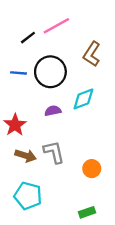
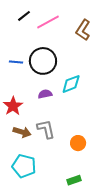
black line: (28, 38) -> (24, 16), moved
brown L-shape: (92, 54) -> (83, 30), moved

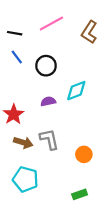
black line: (24, 16) -> (15, 33), moved, turned 48
black circle: (43, 61) -> (46, 66), size x0.7
blue line: (16, 62) -> (17, 57), moved, turned 48

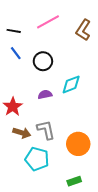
orange circle: (84, 154) -> (78, 144), size x1.5
cyan pentagon: (25, 179) -> (37, 159), moved

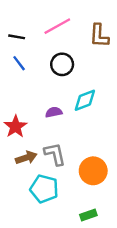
brown L-shape: (83, 30) -> (99, 36), turned -30
black circle: (43, 61) -> (62, 64), moved
brown arrow: (22, 133) -> (26, 158), turned -36

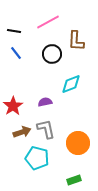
brown L-shape: (99, 36) -> (76, 41), moved
purple semicircle: (54, 112) -> (45, 102), moved

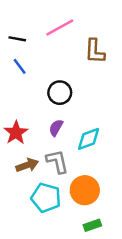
black circle: (52, 54) -> (60, 93), moved
cyan diamond: (71, 84) -> (89, 139), moved
purple semicircle: (45, 102) -> (56, 128), turned -48
orange circle: (78, 143) -> (85, 190), moved

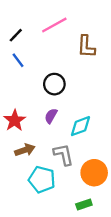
black line: (17, 39) -> (16, 35), turned -56
gray L-shape: (57, 161) -> (63, 155), moved
orange circle: (85, 190) -> (94, 173), moved

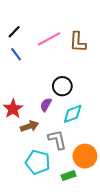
pink line: (54, 25) -> (49, 39), moved
black circle: (54, 84) -> (62, 86), moved
brown arrow: (25, 150) -> (29, 126), moved
green rectangle: (84, 205) -> (68, 176), moved

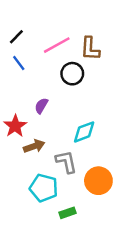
black circle: (62, 86) -> (72, 74), moved
purple semicircle: (46, 105) -> (41, 106), moved
green rectangle: (68, 176) -> (68, 213), moved

